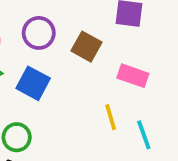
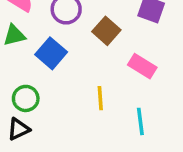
yellow line: (111, 117) -> (100, 98), moved

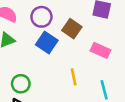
blue square: (51, 53) -> (47, 43), moved

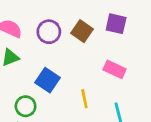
brown square: (72, 29) -> (82, 31), moved
blue square: (47, 43) -> (48, 80), moved

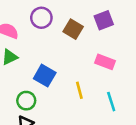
purple square: (116, 24) -> (104, 20), turned -30
purple circle: (49, 32) -> (41, 18), moved

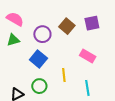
purple circle: (41, 18) -> (42, 34), moved
green circle: (26, 101) -> (39, 86), moved

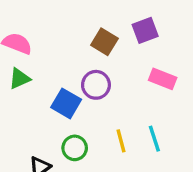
purple circle: (42, 34) -> (96, 85), moved
pink rectangle: (88, 56) -> (163, 79), moved
yellow line: (64, 75) -> (121, 141), moved

